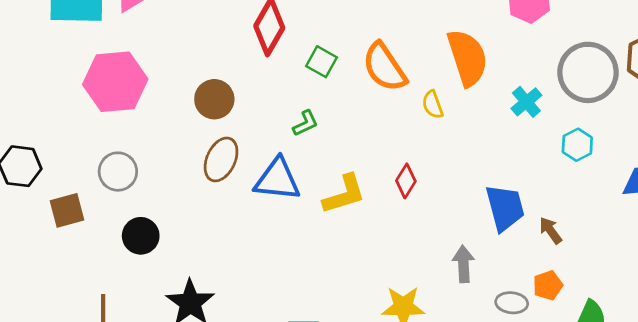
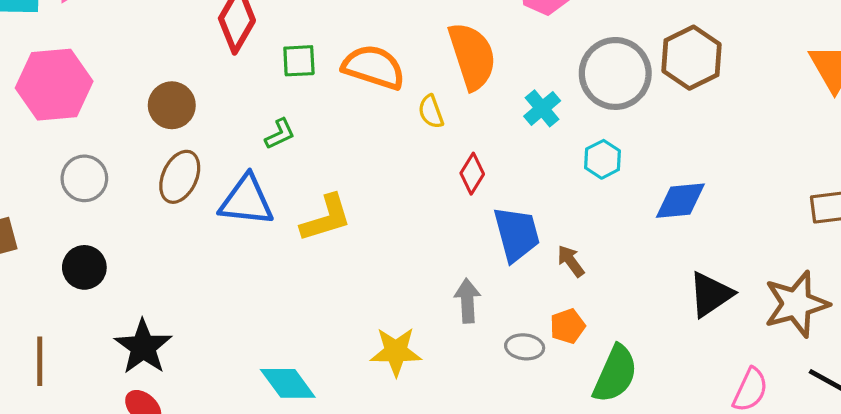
green square: (321, 62) -> (299, 61), turned -32
orange semicircle: (384, 67) -> (374, 67), turned 142
gray circle: (118, 172) -> (84, 178), moved
red diamond: (406, 181) -> (472, 174), moved

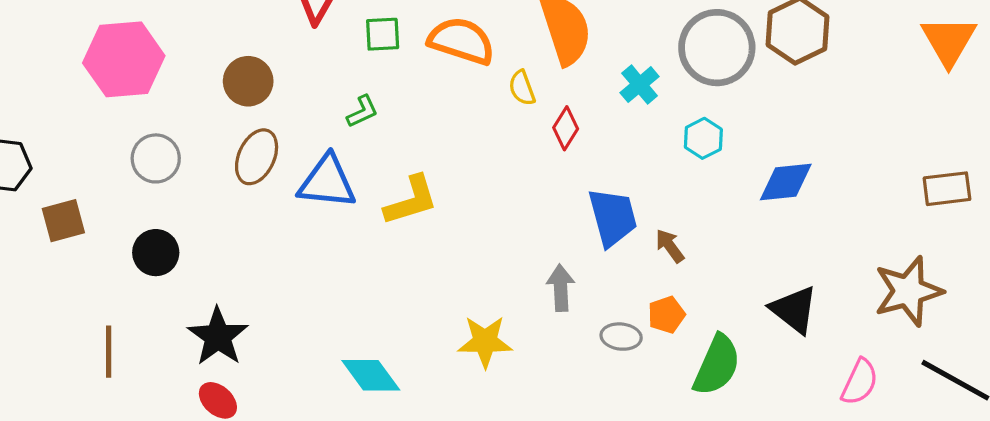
red diamond: (472, 174) -> (566, 128), moved
black triangle: (711, 294) -> (794, 310), moved, turned -48

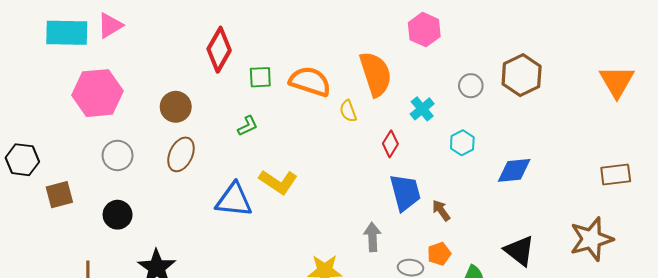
gray circle: (717, 48) -> (471, 86), size x0.5
red diamond: (566, 128) -> (390, 144), moved
blue triangle: (327, 182) -> (234, 200), moved
yellow L-shape: (411, 200) -> (278, 182), turned 51

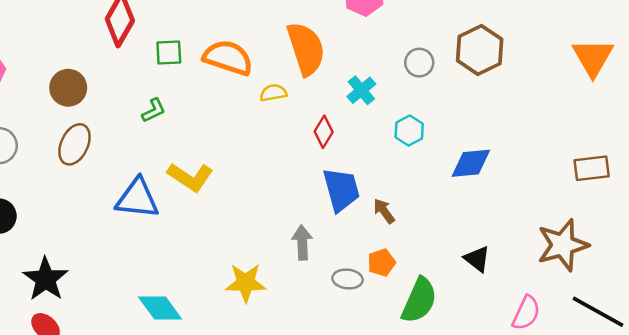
yellow semicircle: (348, 111) -> (273, 93), turned 100
black triangle: (519, 251) -> (477, 259), size x0.7

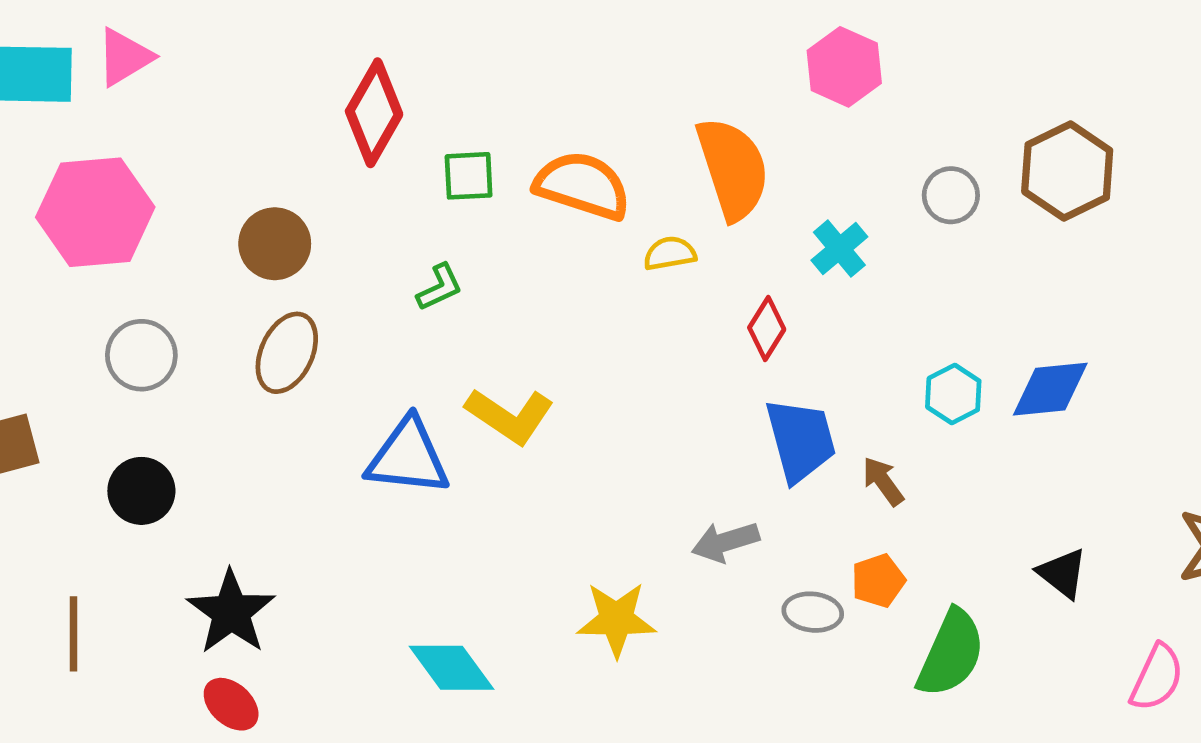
cyan hexagon: (409, 131) -> (953, 394), moved
gray arrow: (302, 243) -> (725, 542), turned -104

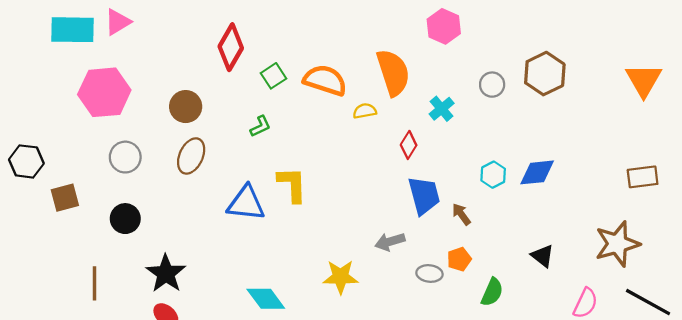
green square: (469, 176) -> (274, 76), turned -30
yellow L-shape: (510, 416) -> (292, 185), turned -126
green semicircle: (951, 653) -> (492, 292), size x0.7

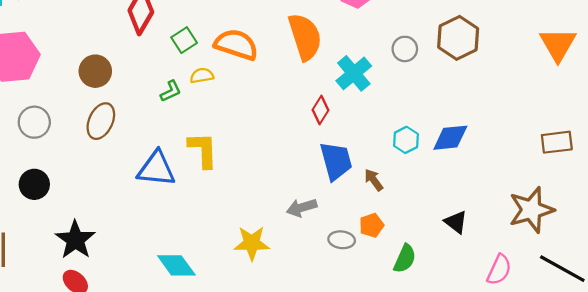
cyan cross: (442, 109) -> (354, 73), size x1.4
yellow semicircle: (365, 111) -> (202, 76), moved

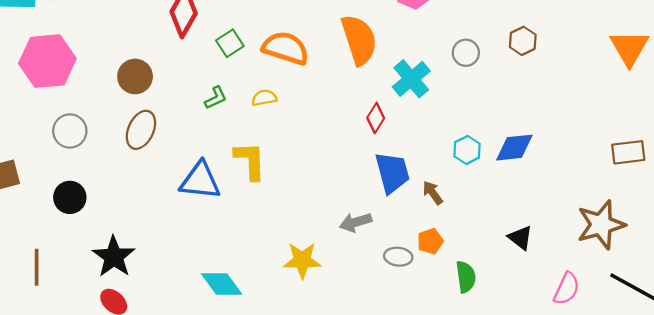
brown hexagon: (458, 38) -> (523, 41), size x0.6
yellow semicircle: (202, 76) -> (264, 98), moved
green semicircle: (405, 259) -> (466, 277), turned -32

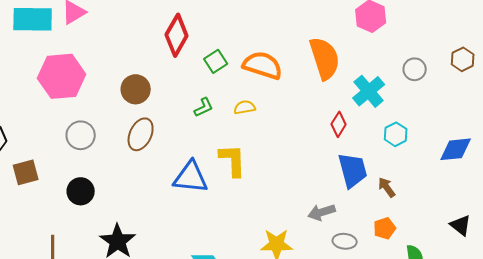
cyan hexagon: (467, 150) -> (396, 134), moved
gray ellipse: (398, 257) -> (345, 241), moved

